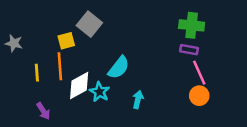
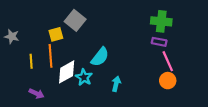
purple arrow: (43, 111) -> (37, 93), turned -32

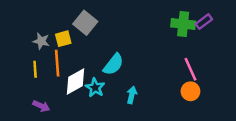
gray star: (12, 36) -> (41, 41), moved
purple rectangle: (159, 42) -> (204, 22), moved, turned -48

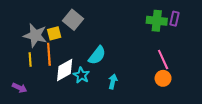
purple rectangle: (204, 22) -> (175, 19), turned -40
gray star: (41, 41) -> (35, 35), size x1.6
purple arrow: (41, 106) -> (20, 88), moved

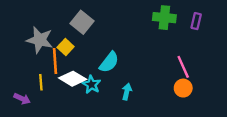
green cross: (157, 21) -> (164, 18), moved
yellow square: (54, 33) -> (66, 47), moved, turned -32
yellow line: (30, 59) -> (41, 82), moved
white diamond: (65, 70) -> (73, 79), turned 60

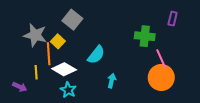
green cross: (164, 18) -> (145, 36), moved
cyan star: (91, 85) -> (68, 90), moved
orange circle: (183, 88) -> (161, 78), size x1.6

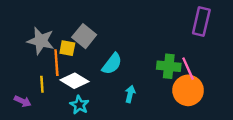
purple rectangle: (173, 19) -> (201, 22), size x1.6
gray square: (72, 20) -> (84, 36), moved
green cross: (145, 36) -> (169, 66), moved
yellow square: (58, 41) -> (67, 48), turned -32

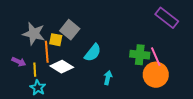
purple rectangle: (201, 22) -> (167, 18), turned -65
purple arrow: (23, 101) -> (19, 62), moved
cyan star: (79, 105) -> (38, 88), moved

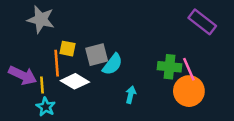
gray square: (70, 30) -> (97, 55), moved, turned 36
gray star: (34, 34) -> (41, 19), moved
purple arrow: (19, 62) -> (23, 75), size x1.6

